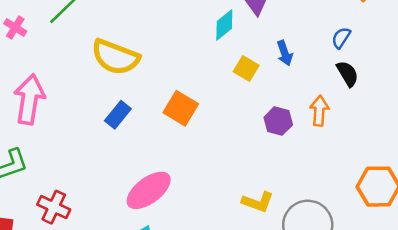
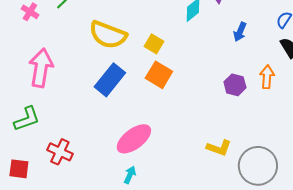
blue arrow: (285, 53) -> (240, 32), turned 42
yellow square: (246, 69) -> (154, 44), moved
blue rectangle: (118, 115) -> (110, 80), size x1.5

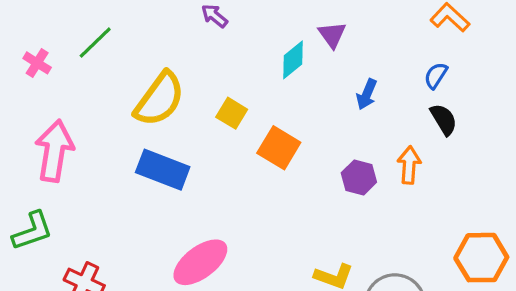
yellow semicircle: (108, 35) -> (160, 99), turned -75
orange square: (159, 75) -> (279, 148), moved
blue rectangle: (110, 80) -> (163, 170), turned 72

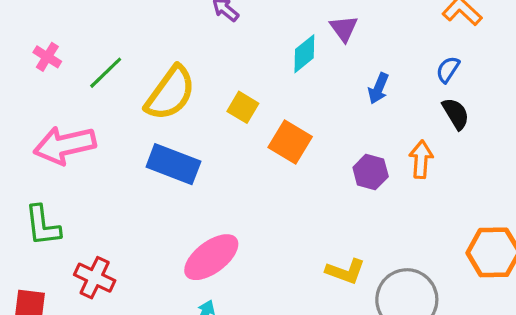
green line: (95, 43) -> (106, 73), moved
pink arrow: (54, 151) -> (65, 145), turned -112
green L-shape: (32, 231) -> (43, 226), turned 102

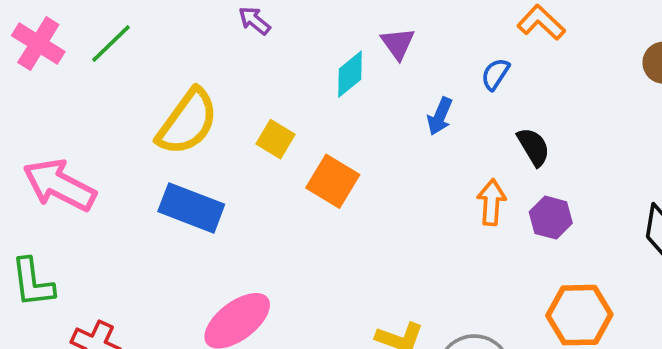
pink cross: (47, 57) -> (38, 44), moved, size x1.5
blue semicircle: (448, 69) -> (495, 74), moved
green line: (106, 73) -> (111, 44), moved
pink arrow: (65, 145) -> (59, 185), turned 40
purple hexagon: (371, 172) -> (551, 218), moved

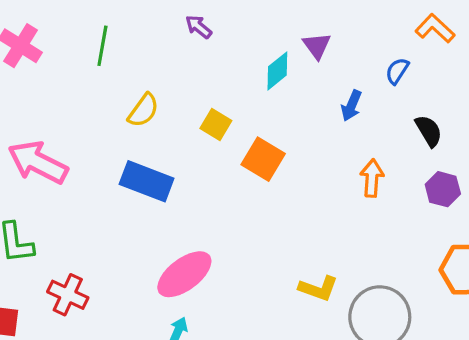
green line: (111, 44) -> (102, 46), moved, turned -36
yellow semicircle: (187, 122) -> (143, 110), size x0.6
orange arrow: (491, 202) -> (372, 178), moved

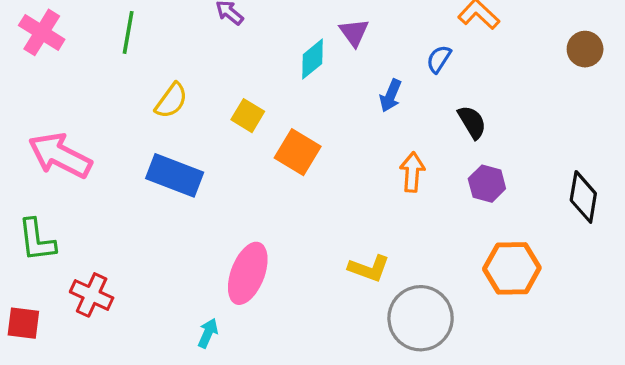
pink ellipse: (184, 274) -> (248, 273), moved, turned -32
yellow L-shape: (318, 288) -> (369, 268), moved

